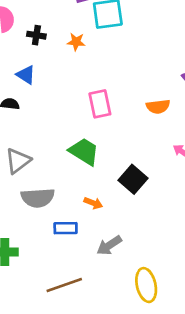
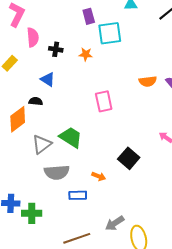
orange semicircle: (158, 107) -> (148, 81), moved
green trapezoid: (84, 152) -> (71, 137), moved
gray arrow: (109, 245) -> (115, 223), moved

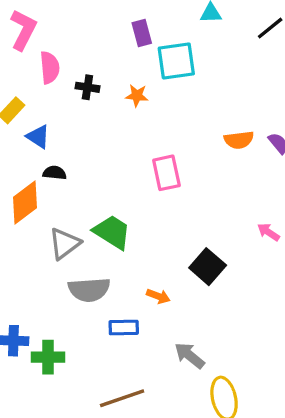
blue triangle: (48, 79) -> (38, 137), moved
gray arrow: (115, 223) -> (189, 355), moved, turned 72

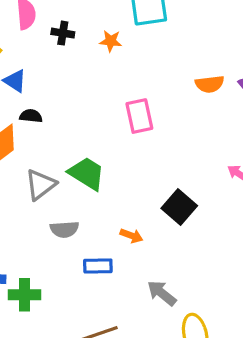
gray semicircle: (89, 290) -> (64, 229), size x0.7

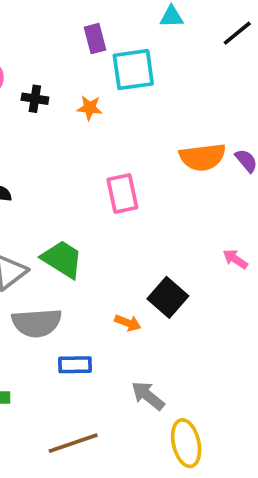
orange semicircle: (210, 84) -> (203, 157), size x1.4
gray semicircle: (64, 229) -> (37, 323), size x1.5
orange arrow: (131, 236) -> (128, 323), moved

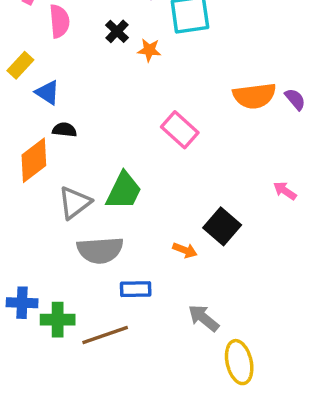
black cross: (35, 99) -> (117, 31), moved, turned 35
pink rectangle: (122, 193) -> (180, 130), turned -36
green trapezoid: (62, 259) -> (124, 191), turned 84
brown line: (73, 443) -> (105, 335), moved

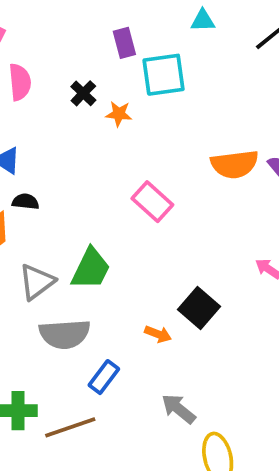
blue rectangle: (136, 289) -> (104, 377), turned -52

